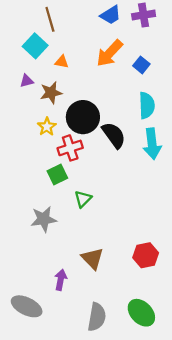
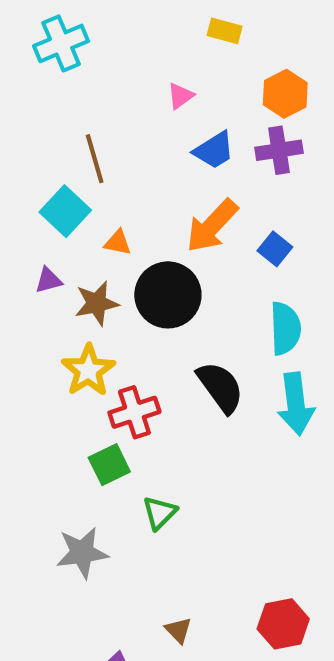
black circle: (83, 117) -> (168, 295), moved
yellow star: (47, 127) -> (88, 370), size x1.4
brown triangle: (92, 259) -> (178, 630), size x0.6

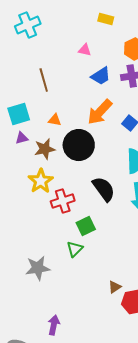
pink triangle: (181, 96) -> (85, 50), turned 48
cyan square: (65, 211) -> (19, 114), moved, turned 30
green square: (109, 465) -> (86, 226), moved
brown triangle: (178, 630) -> (115, 287), moved, turned 40

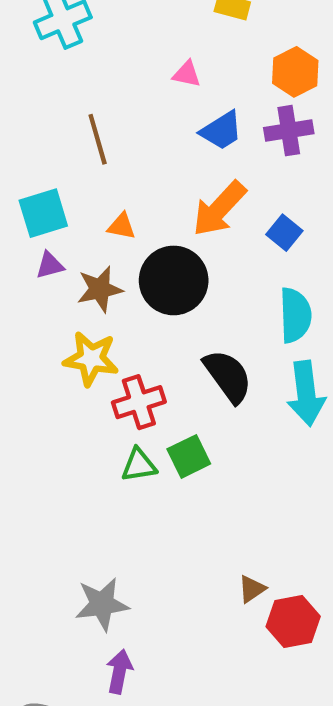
yellow star: (41, 181) -> (91, 359), turned -30
green triangle: (75, 249) -> (139, 465), moved, turned 36
gray star: (38, 268) -> (102, 604), moved

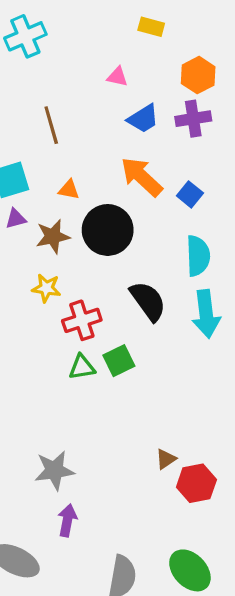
orange arrow: (219, 209) -> (142, 177), turned 90
yellow star: (91, 359) -> (46, 288), size x0.7

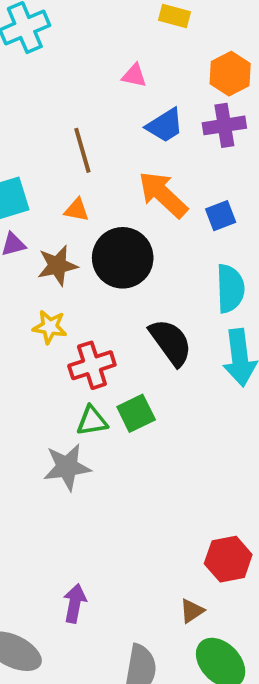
brown line: (51, 125) -> (82, 150), moved
blue square: (190, 194) -> (221, 216), turned 30
brown triangle: (166, 459) -> (192, 611), moved
gray star: (54, 470) -> (67, 467), moved

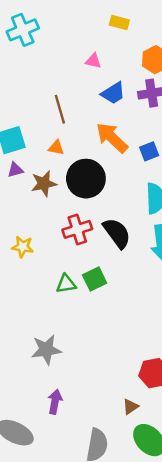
yellow star: (50, 327) -> (23, 247), moved
red cross: (92, 365) -> (77, 229), moved
gray star: (67, 467) -> (46, 350), moved

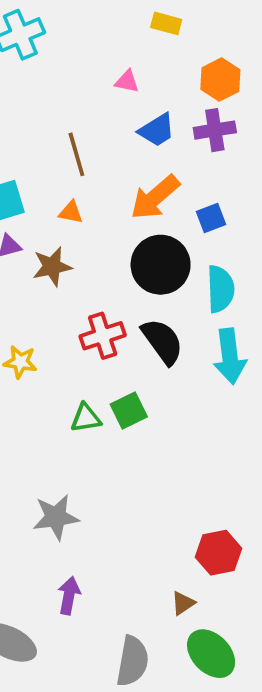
orange arrow: (112, 138) -> (155, 197), turned -84
black circle: (86, 179) -> (161, 265), moved

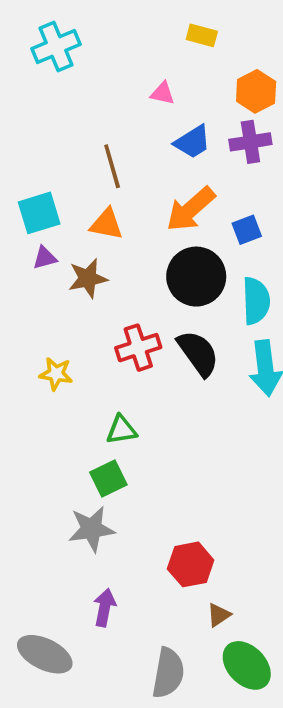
orange triangle: (71, 212) -> (106, 224), size x1.4
green square: (129, 411) -> (108, 478), moved
red hexagon: (219, 553) -> (191, 564), moved

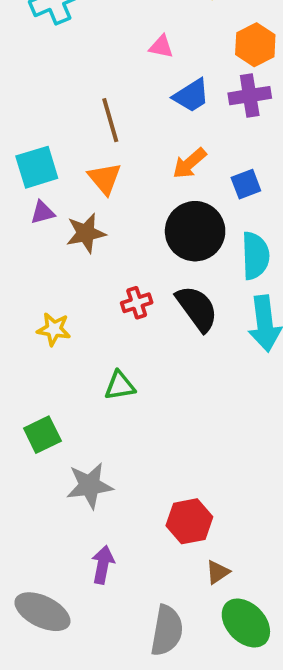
orange arrow: (191, 209) -> (189, 163), size x0.7
orange triangle: (106, 224) -> (105, 178), turned 39
red cross: (138, 348) -> (137, 303), size x0.7
green square: (108, 478) -> (42, 435), moved

